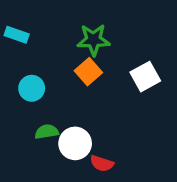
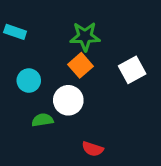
white circle: (75, 143) -> (68, 100), moved

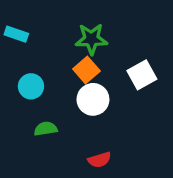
white circle: (68, 100) -> (93, 99), moved
red semicircle: (93, 149) -> (100, 160), turned -35

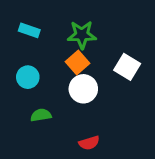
cyan rectangle: (16, 34) -> (29, 30), moved
white square: (142, 75) -> (127, 67), turned -30

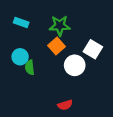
white circle: (83, 89) -> (75, 65), moved
green semicircle: (41, 115) -> (30, 67), moved, turned -88

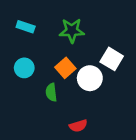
orange square: (56, 46) -> (65, 68), moved
green semicircle: (30, 67) -> (51, 92), moved

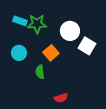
green star: (72, 31) -> (37, 24), moved
white circle: (90, 78) -> (70, 31), moved

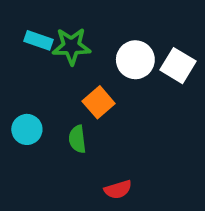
white square: (87, 46) -> (178, 66), moved
cyan circle: (19, 53) -> (27, 129), moved

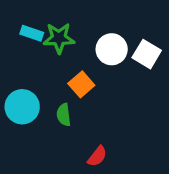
cyan circle: (27, 129) -> (22, 107), size x1.4
red semicircle: (118, 189) -> (97, 156), turned -35

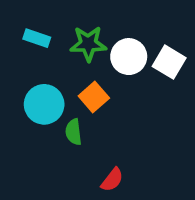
green star: (59, 38) -> (88, 44), moved
cyan circle: (22, 107) -> (44, 104), moved

